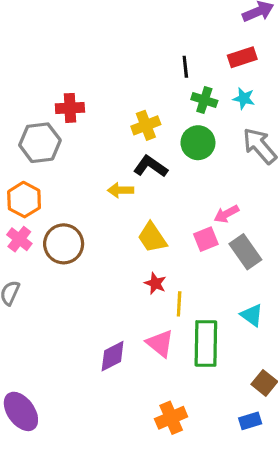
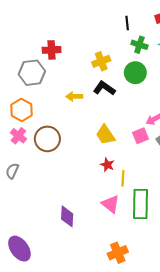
yellow arrow: (121, 190) -> (74, 96), moved
purple diamond: (113, 356) -> (67, 216), moved, turned -60

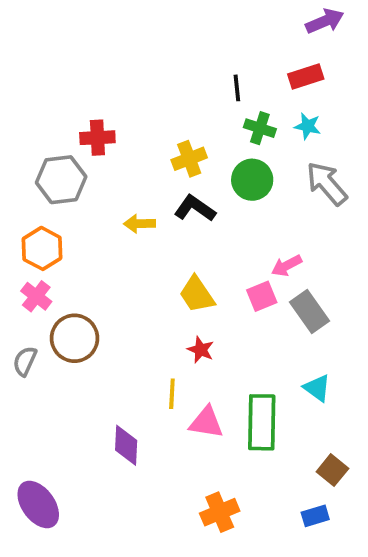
brown circle: (47, 139) -> (75, 338), moved
yellow line: (123, 178) -> (172, 394), moved
pink triangle: (110, 204) -> (206, 422), turned -30

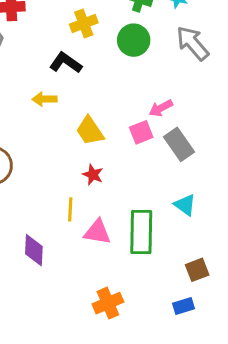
black L-shape: (195, 208) -> (66, 63), moved
yellow arrow: (139, 224) -> (44, 99), moved
brown square: (332, 470) -> (197, 270), turned 30

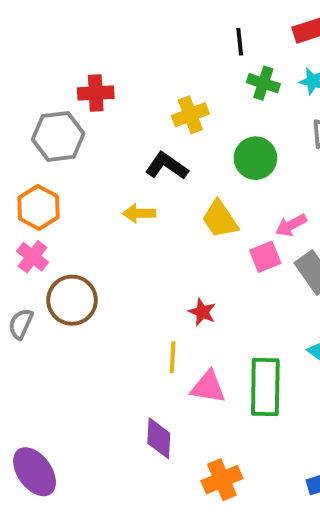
green circle: (134, 40) -> (255, 158), moved
yellow trapezoid: (90, 131) -> (220, 219), moved
purple diamond: (34, 250) -> (159, 438), moved

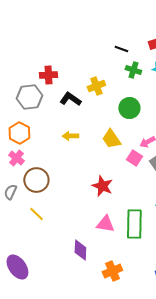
black line: (240, 42) -> (121, 49), turned -64
black L-shape: (167, 166) -> (70, 99), moved
pink square: (265, 257) -> (134, 158), turned -35
red star: (202, 312) -> (102, 186), size x1.5
yellow line: (173, 357) -> (36, 214), moved, turned -49

